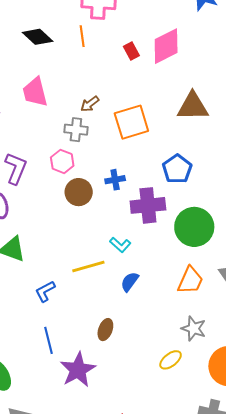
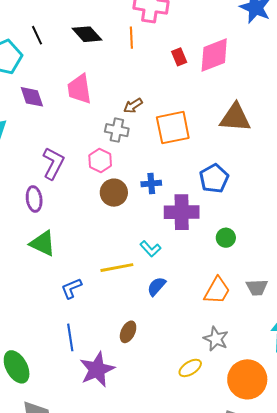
green circle: (194, 227) -> (226, 238), size x0.5

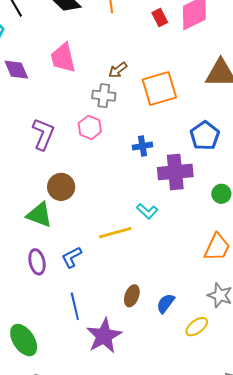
brown circle: (114, 193) -> (61, 187), moved
purple ellipse: (34, 199) -> (37, 262), moved
blue semicircle: (157, 286) -> (166, 303), moved

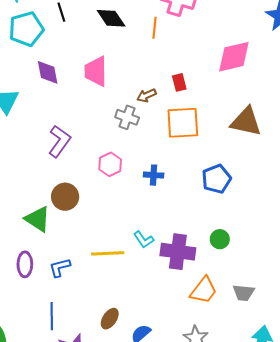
red rectangle: (160, 17) -> (179, 82), moved
pink hexagon: (90, 127) -> (110, 164), moved
purple cross: (175, 172) -> (178, 252), moved

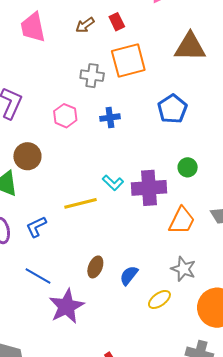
brown arrow: (146, 95) -> (85, 25), moved
gray cross: (127, 117) -> (92, 76), moved
blue line: (52, 316) -> (38, 276), turned -48

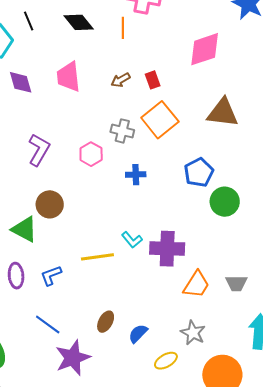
orange square: (128, 60) -> (160, 120), turned -30
pink hexagon: (65, 116) -> (91, 154), moved
green circle: (188, 167) -> (225, 202), moved, size x1.5

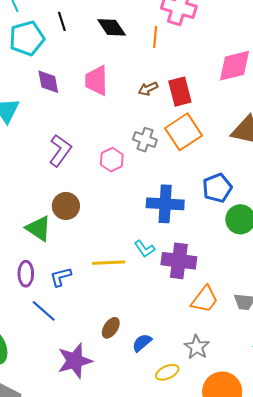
red rectangle: (153, 80) -> (180, 92), size x1.6
blue cross: (136, 175) -> (165, 204), moved, size x1.8
blue line: (48, 325) -> (44, 311), moved

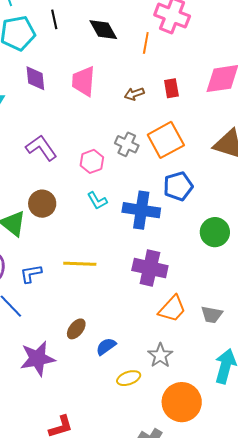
red rectangle: (180, 92) -> (171, 88), moved, size x0.7
purple L-shape: (60, 151) -> (41, 148), turned -76
blue pentagon: (217, 188) -> (178, 186), moved
cyan L-shape: (145, 249) -> (97, 201), moved

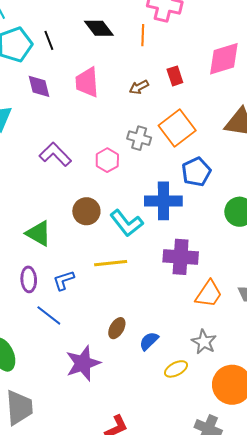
black line: (54, 19) -> (49, 40), moved
cyan L-shape: (97, 201) -> (126, 223), moved, size x1.6
brown circle: (42, 204) -> (86, 211), moved

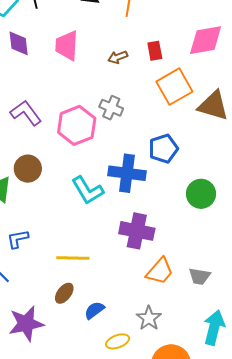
orange square: (177, 128) -> (174, 87), moved
pink hexagon: (107, 160) -> (77, 125), size x1.6
brown circle: (86, 211) -> (28, 169), moved
yellow line: (111, 263) -> (73, 258), moved

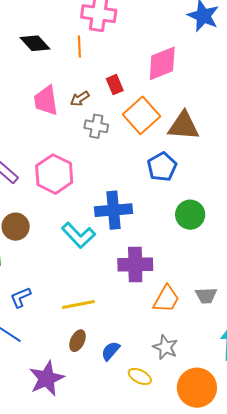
pink trapezoid: (67, 46) -> (46, 101), moved
gray cross: (111, 108) -> (96, 126), moved
blue pentagon: (163, 149) -> (162, 167), moved
yellow ellipse: (118, 341) -> (140, 377), turned 60

